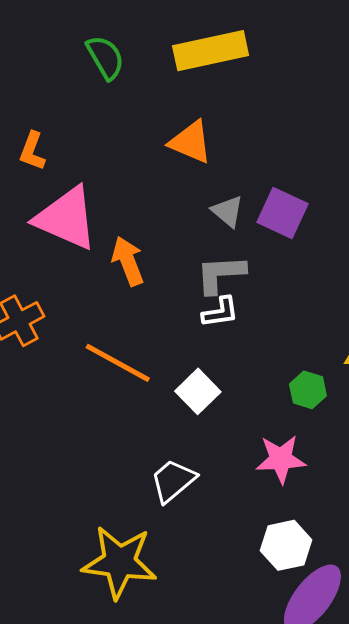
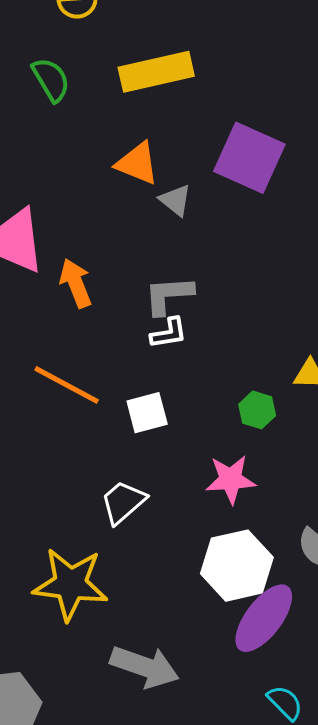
gray triangle: (228, 211) -> (175, 200), moved
purple square: (282, 213) -> (249, 158), moved, size x1.4
white square: (198, 391) -> (147, 413), turned 30
white hexagon: (286, 545) -> (237, 566), size x1.4

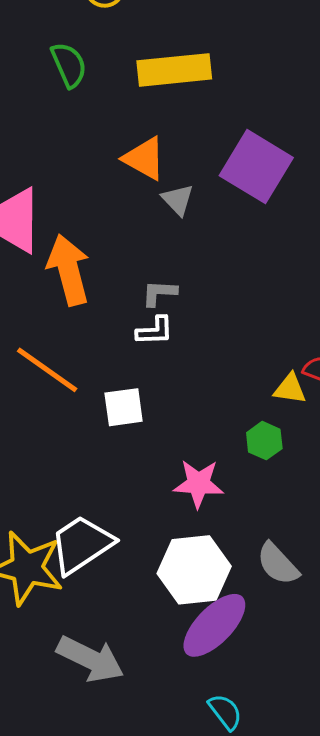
orange arrow: (76, 283) -> (69, 270), size x1.4
gray L-shape: (169, 295) -> (159, 293), size x0.7
green hexagon: (257, 410) -> (264, 441), moved
white trapezoid: (123, 502) -> (82, 545), moved, size x1.4

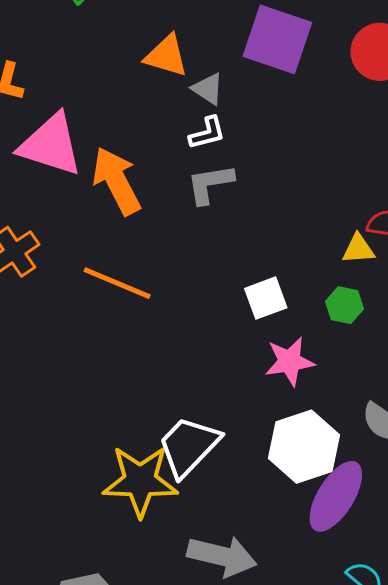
gray L-shape: (159, 293) -> (210, 184), size x1.4
white L-shape: (155, 331) -> (207, 133), moved
white square: (124, 407) -> (266, 298), moved

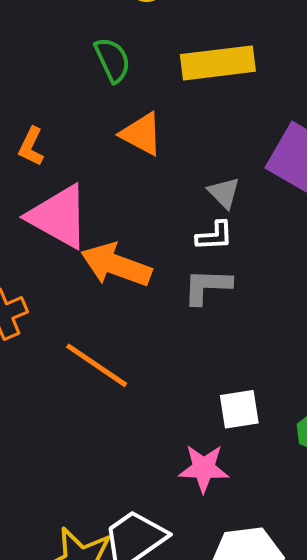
orange triangle: (166, 56) -> (142, 134), moved
orange arrow: (117, 181) -> (116, 265), turned -54
pink star: (290, 361) -> (204, 468), moved

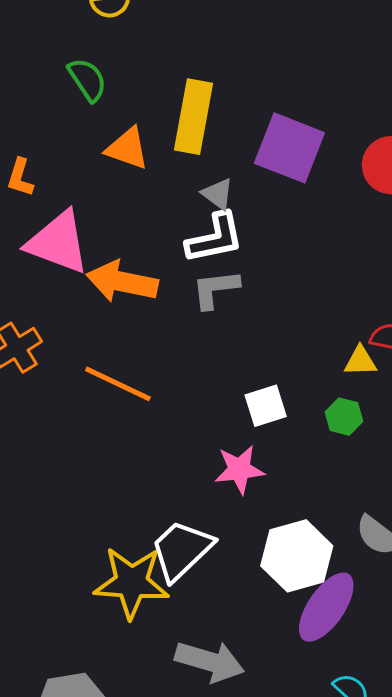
yellow rectangle: (218, 63) -> (193, 117), moved, turned -64
white L-shape: (214, 236) -> (215, 238), size x1.6

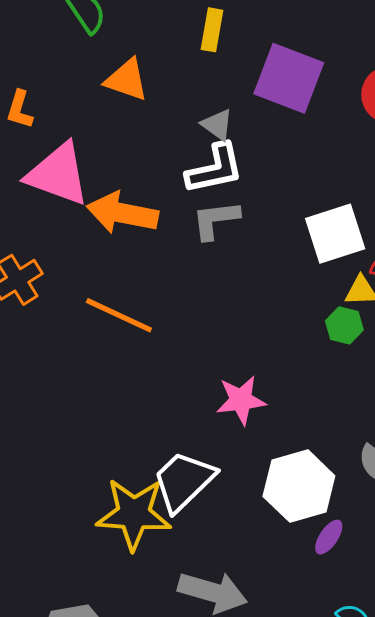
yellow rectangle: (193, 117) -> (212, 30), moved, size x0.6
white square: (266, 406) -> (335, 234), moved, size x1.4
green hexagon: (344, 417) -> (344, 325), moved
purple ellipse: (326, 607) -> (329, 537), size x0.5

